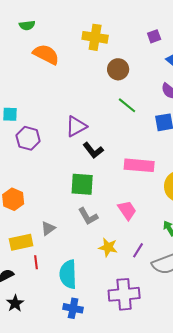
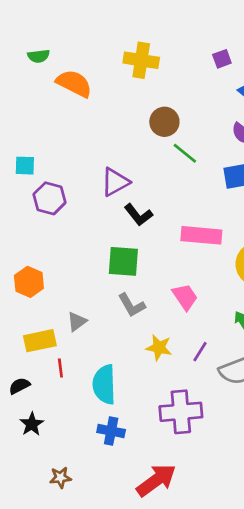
green semicircle: (27, 25) -> (39, 56), moved
brown circle: (118, 69) -> (164, 122), moved

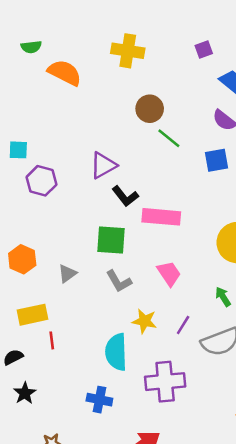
pink rectangle: (201, 235) -> (161, 217), moved
gray triangle: (77, 322) -> (67, 273), moved
cyan semicircle: (104, 384) -> (116, 352), moved

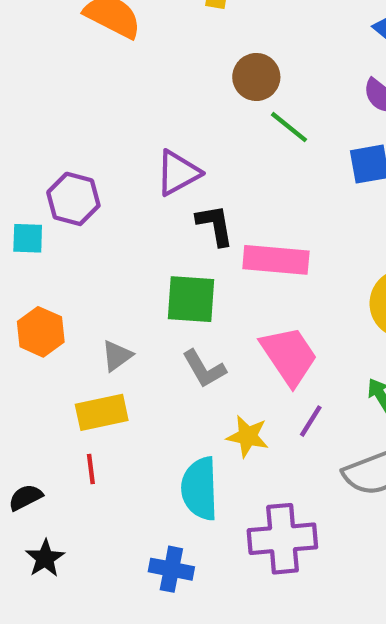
cyan square: (18, 150) -> (28, 238), moved
black L-shape: (125, 196) -> (215, 225), turned -152
pink trapezoid: (169, 273) -> (289, 356), size x1.4
yellow rectangle: (32, 315) -> (102, 412), moved
purple line: (183, 325) -> (311, 421), moved

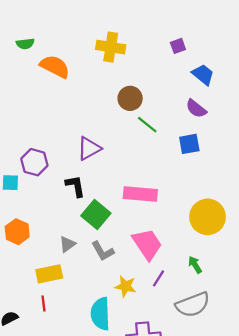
black L-shape: (215, 225) -> (75, 186), moved
green square: (191, 299) -> (96, 215), turned 36
gray triangle: (117, 356) -> (67, 244), moved

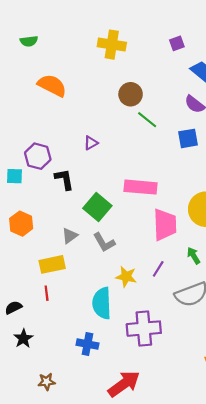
orange semicircle: (55, 66) -> (52, 85), moved
purple triangle: (89, 149) -> (91, 143), size x0.6
black L-shape: (75, 186) -> (64, 179), moved
pink trapezoid: (147, 244) -> (165, 225), moved, turned 32

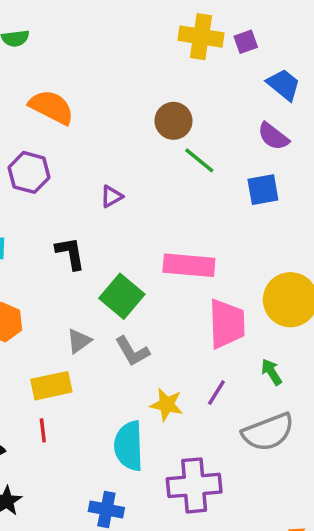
yellow cross: (112, 45) -> (201, 37), moved
purple hexagon: (38, 156) -> (29, 172), moved

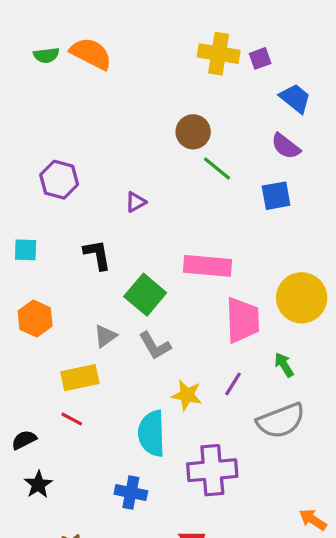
orange semicircle: (51, 107) -> (91, 54), moved
red line: (43, 430) -> (72, 419), turned -55

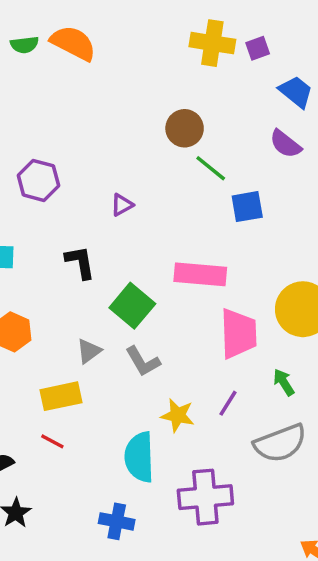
blue square: (276, 196) -> (247, 207), moved

